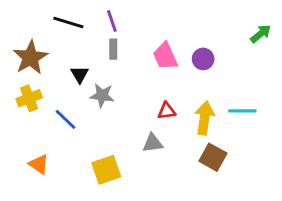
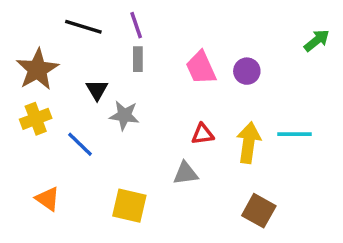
brown square: (213, 157) -> (259, 211), moved
yellow square: (106, 170) -> (129, 206), turned 32

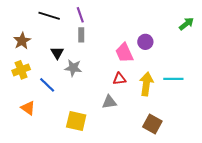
pink trapezoid: (201, 68) -> (124, 53), moved
brown star: (37, 69) -> (22, 41), size x0.7
orange triangle: (48, 199) -> (28, 108), moved

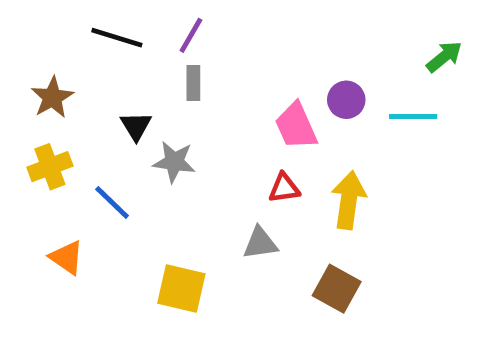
purple line: (80, 15) -> (191, 35), turned 49
cyan line: (173, 79) -> (413, 116), moved
brown square: (152, 124) -> (337, 289), moved

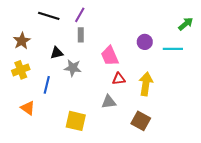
black triangle: (136, 126) -> (57, 53), turned 48
pink trapezoid: (296, 126) -> (110, 56), moved
blue line: (112, 203) -> (47, 85), turned 60

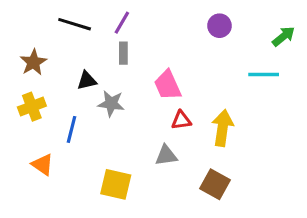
purple circle: (145, 42) -> (219, 26), moved

